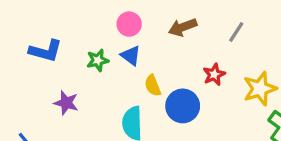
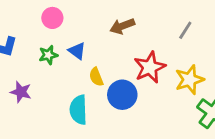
pink circle: (129, 24) -> (52, 18), moved
gray line: (236, 32) -> (185, 30), moved
red star: (214, 74) -> (150, 67), size x1.6

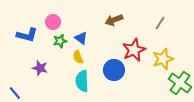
pink circle: (52, 18) -> (53, 22), moved
yellow semicircle: (96, 77) -> (78, 57), moved

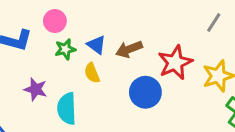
brown arrow: (114, 20) -> (129, 49), moved
cyan semicircle: (82, 81) -> (67, 109), moved

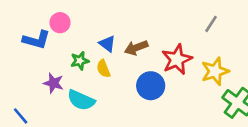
pink circle: (55, 21) -> (60, 23), moved
green star: (65, 49) -> (80, 61), moved
cyan semicircle: (67, 109) -> (81, 100), turned -64

